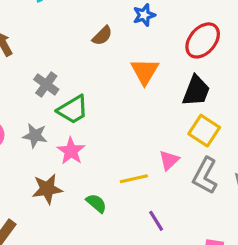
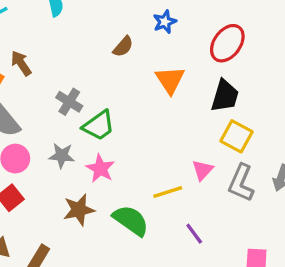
green semicircle: (96, 203) -> (131, 220), size x1.6

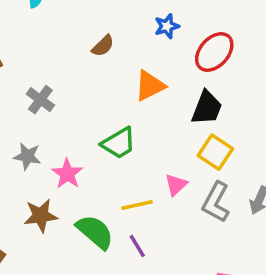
blue star: (165, 22) -> (167, 26), moved
orange triangle: (170, 80) -> (150, 86), turned 32
green trapezoid: (99, 125) -> (119, 143), moved
purple line: (194, 234) -> (137, 246), moved

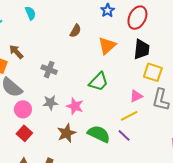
pink triangle: (176, 185) -> (136, 96), turned 32
yellow line: (137, 205) -> (129, 116), moved

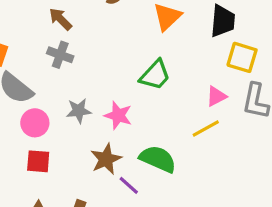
brown arrow: (16, 52) -> (60, 19), moved
gray cross: (49, 70) -> (60, 55), moved
red square: (24, 133) -> (38, 161), turned -35
purple line: (124, 135) -> (129, 185), moved

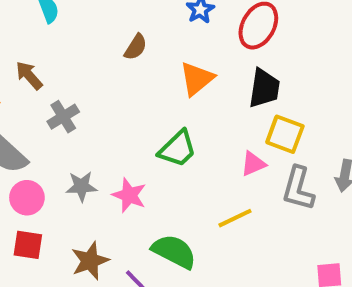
brown arrow: (60, 19) -> (29, 75), moved
gray cross: (60, 55) -> (63, 117), turned 35
pink triangle: (216, 96) -> (253, 164), moved
brown star: (106, 159) -> (90, 261), moved

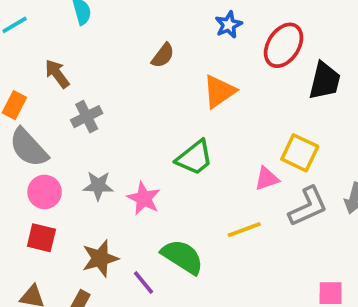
black trapezoid: (264, 88) -> (325, 81), moved
gray L-shape: (298, 189) -> (308, 207), turned -135

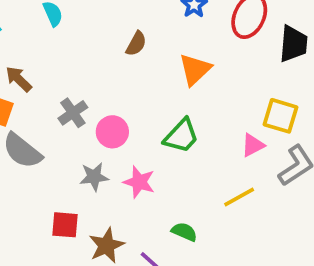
brown arrow: (57, 74) -> (19, 79), moved
pink circle: (45, 192) -> (112, 132), moved
red square: (41, 238) -> (65, 225), moved
green semicircle: (182, 257) -> (184, 232), size x0.6

